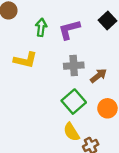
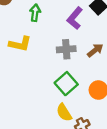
purple L-shape: (69, 30) -> (75, 18), moved, turned -35
brown arrow: (98, 76) -> (95, 50), moved

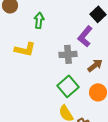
purple L-shape: (75, 18) -> (85, 36), moved
brown arrow: (95, 50) -> (95, 65), moved

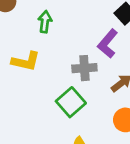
green square: (68, 86) -> (71, 102), moved

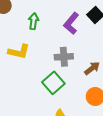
purple L-shape: (108, 44) -> (71, 23), moved

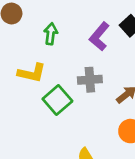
green square: (53, 83) -> (57, 100), moved

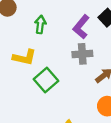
gray cross: (90, 80) -> (82, 54), moved

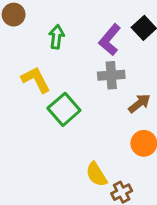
yellow L-shape: (24, 57) -> (36, 80), turned -130

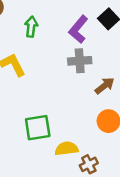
green square: (64, 109) -> (38, 128), moved, turned 32
yellow semicircle: (96, 174) -> (67, 149), turned 115

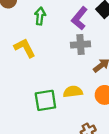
yellow semicircle: (67, 149) -> (73, 92), moved

